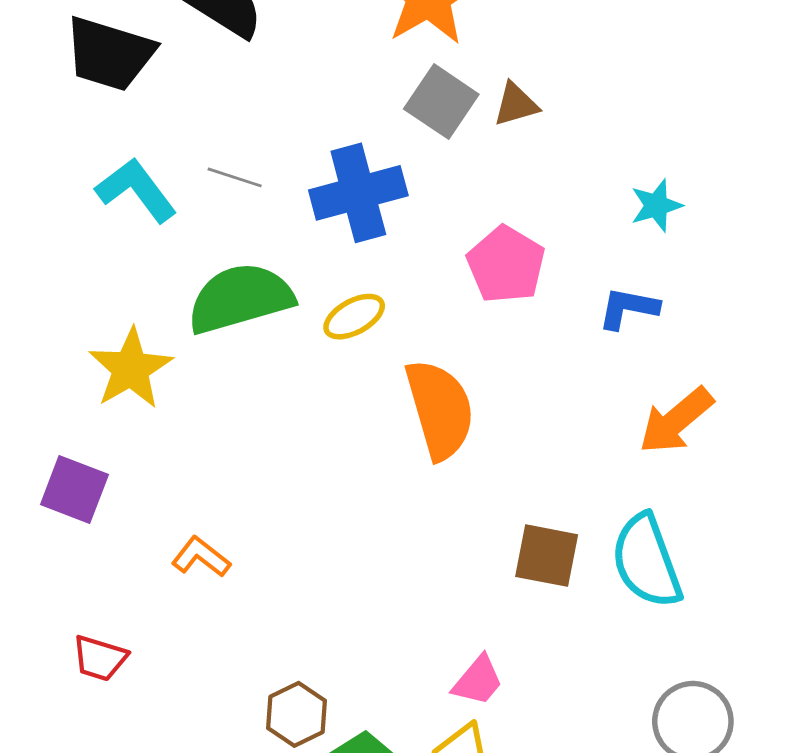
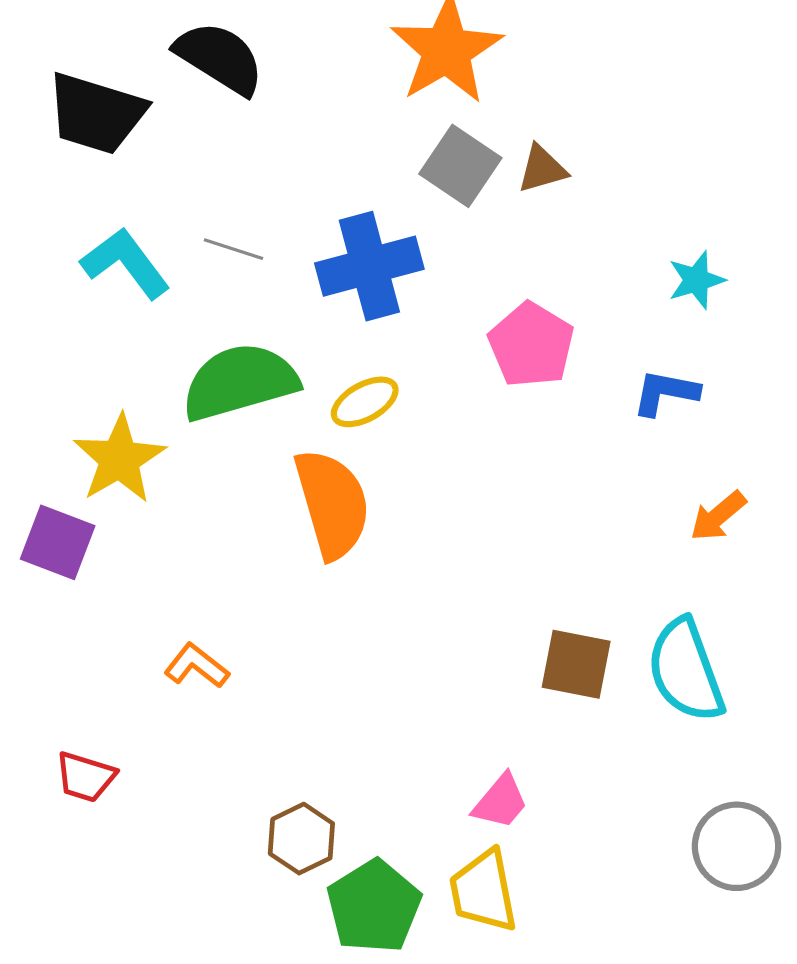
orange semicircle: (440, 409) -> (332, 504), moved
orange arrow: (676, 421) -> (718, 516), size x0.7
purple square: (74, 489) -> (58, 542), moved

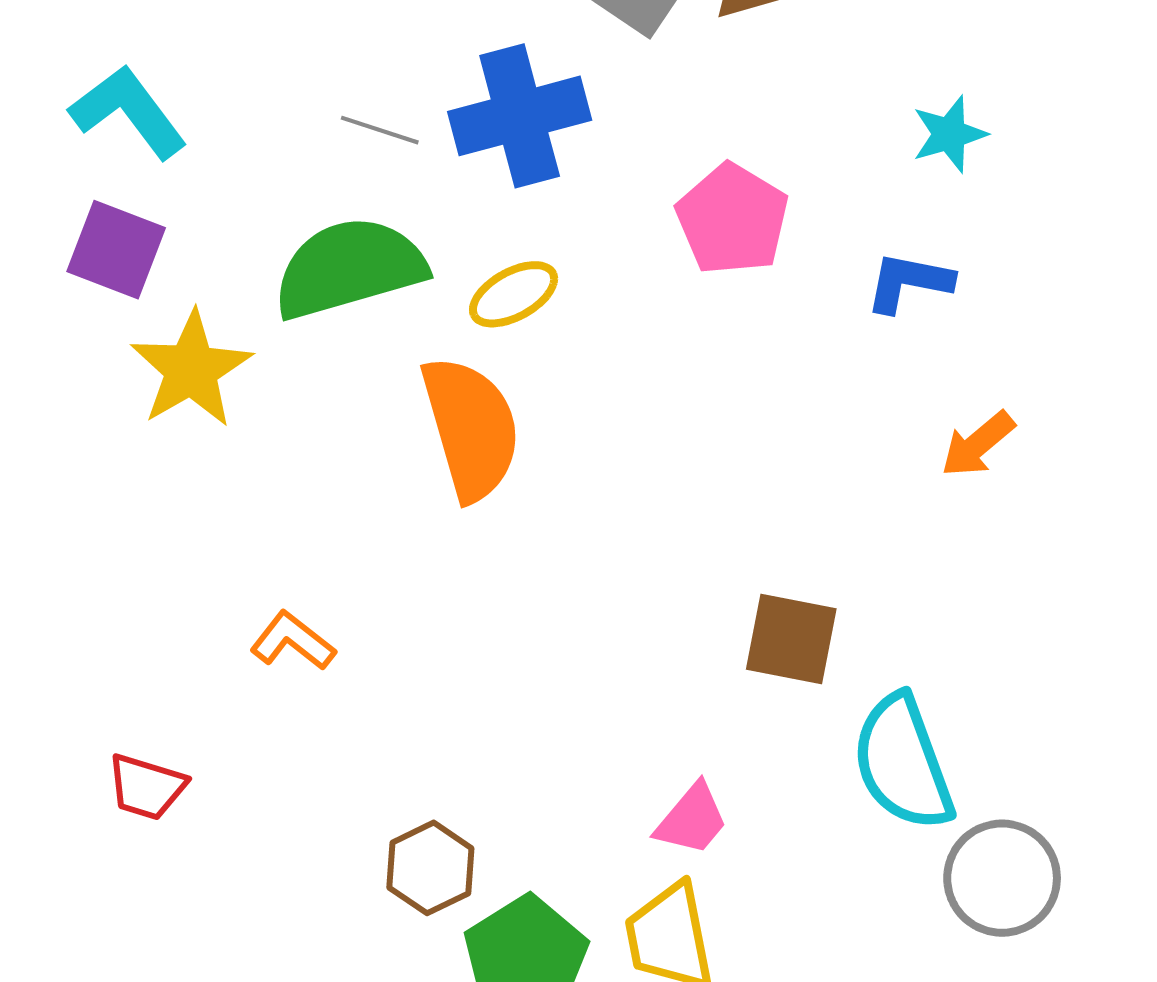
gray line: (234, 249) -> (380, 130), moved
cyan L-shape: (126, 263) -> (128, 112), moved
purple square: (58, 542) -> (116, 250), moved
cyan semicircle: (686, 670) -> (903, 763), moved

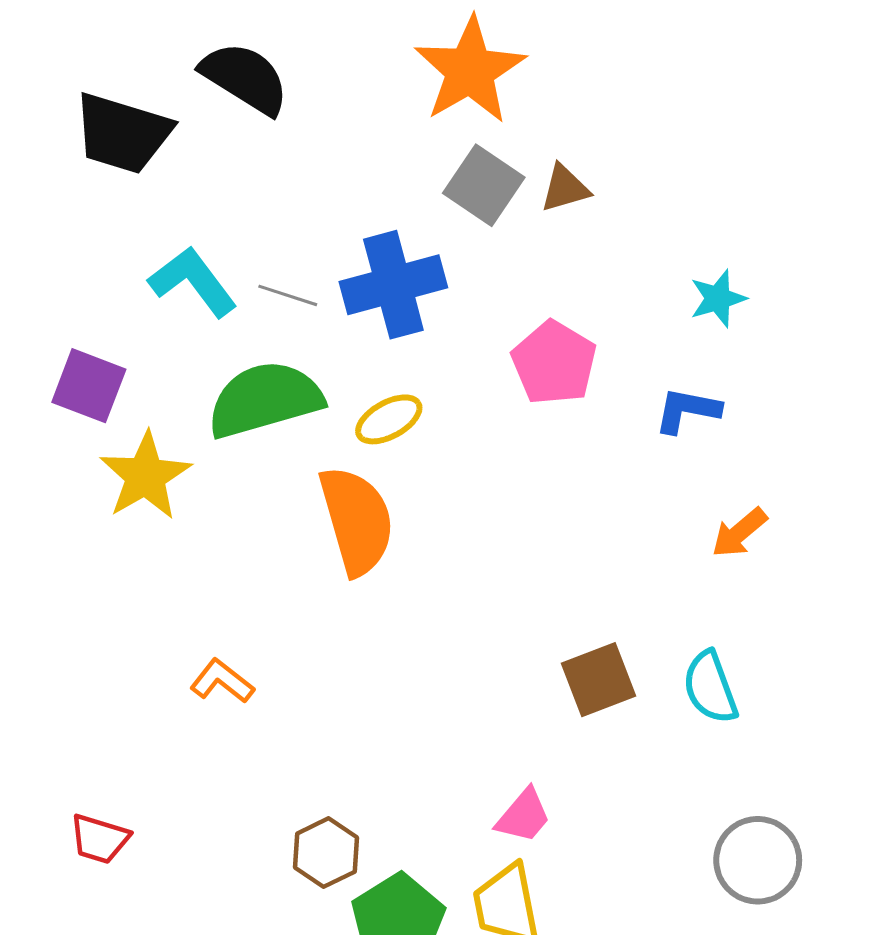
cyan L-shape: (128, 112) -> (193, 282), moved
brown square: (791, 639) -> (598, 680), turned -32
cyan semicircle: (903, 763) -> (710, 687), moved, size x0.7
red trapezoid: (147, 787) -> (99, 839), moved

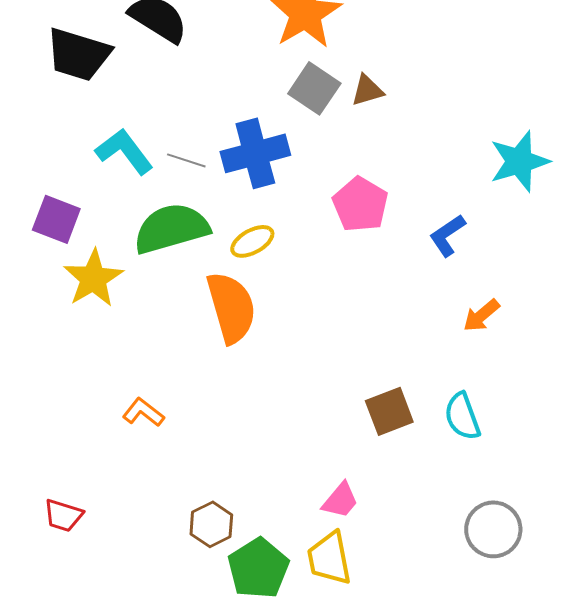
cyan star: (718, 298) -> (519, 161), moved, size x1.6
blue L-shape: (687, 410) -> (447, 235), turned -45

